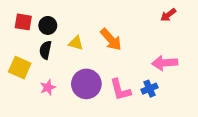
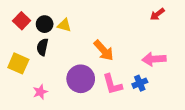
red square: (23, 22) -> (22, 21), turned 35
orange arrow: (111, 39) -> (104, 50), moved
yellow triangle: (76, 43) -> (64, 25), moved
pink star: (48, 87) -> (40, 92), moved

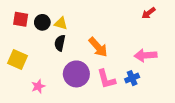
red square: (22, 21) -> (21, 19), turned -35
black semicircle: (42, 47) -> (60, 43), moved

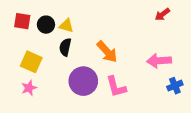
yellow square: (18, 59) -> (31, 62), moved
blue cross: (132, 78) -> (175, 86), moved
pink star: (38, 86) -> (29, 88), moved

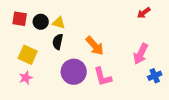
pink arrow: (159, 61) -> (141, 54), turned -60

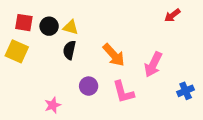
pink arrow: (141, 54) -> (153, 64), moved
yellow square: (28, 55) -> (17, 51), moved
purple circle: (74, 72) -> (89, 86), size x0.6
pink star: (26, 78) -> (53, 105), moved

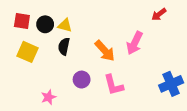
yellow square: (17, 51) -> (27, 52), moved
pink arrow: (153, 64) -> (135, 43), moved
blue cross: (186, 91) -> (171, 84), size x1.5

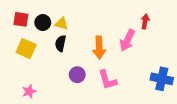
red arrow: (159, 14) -> (145, 21), moved, turned 136
orange arrow: (105, 51) -> (99, 48), turned 40
blue cross: (171, 84) -> (162, 79), turned 35
pink star: (48, 97) -> (29, 91), moved

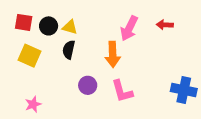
red arrow: (145, 21) -> (165, 25), turned -96
pink arrow: (127, 40) -> (129, 28), moved

